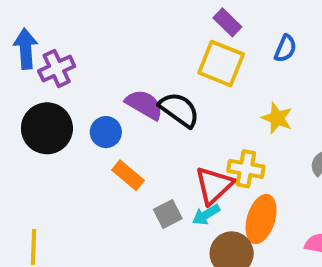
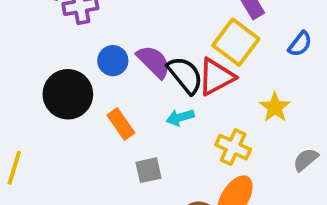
black circle: (47, 128) -> (68, 94), moved
blue circle: (106, 132) -> (113, 61), moved
red triangle: (214, 185) -> (216, 77), moved
cyan arrow: (206, 215) -> (180, 117), moved

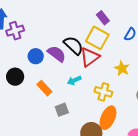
black semicircle: (185, 75) -> (73, 45), moved
black circle: (68, 94) -> (15, 77), size x0.7

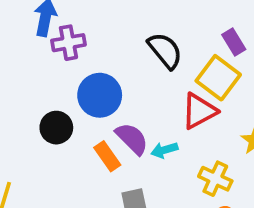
black semicircle: (73, 45) -> (165, 51), moved
purple semicircle: (57, 54) -> (132, 139), moved
blue circle: (36, 56) -> (100, 95), size x1.5

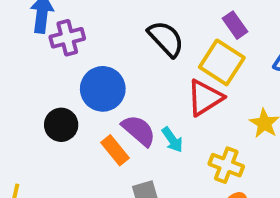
cyan arrow: (164, 150) -> (172, 140), turned -105

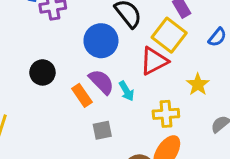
blue circle: (103, 89) -> (101, 41), moved
yellow cross: (226, 165) -> (166, 114), turned -30

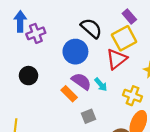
yellow square: (169, 35) -> (124, 38), turned 35
black circle: (42, 72) -> (28, 76), moved
yellow cross: (166, 114) -> (132, 96), turned 36

